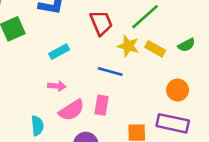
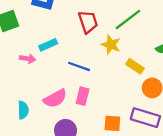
yellow rectangle: (155, 49) -> (135, 66), moved
blue line: (110, 71) -> (79, 66), moved
pink arrow: (57, 86) -> (28, 59), moved

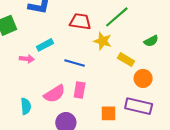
red trapezoid: (88, 22) -> (80, 21), turned -60

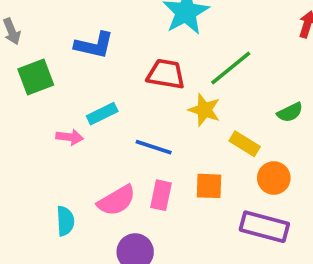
orange square: (108, 113) -> (209, 186), moved

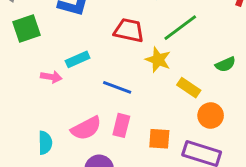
orange square: (209, 186) -> (159, 139), moved

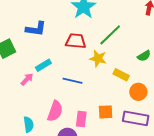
pink arrow: (51, 77) -> (27, 79), turned -48
pink rectangle: (121, 125) -> (81, 119), moved
pink semicircle: (86, 128) -> (55, 111), turned -35

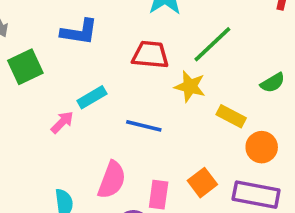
orange square: (106, 112) -> (202, 183), turned -35

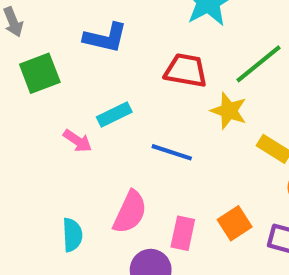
pink arrow: (62, 122) -> (78, 141), turned 75

